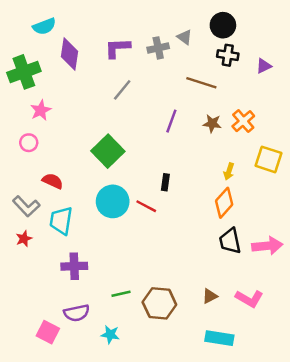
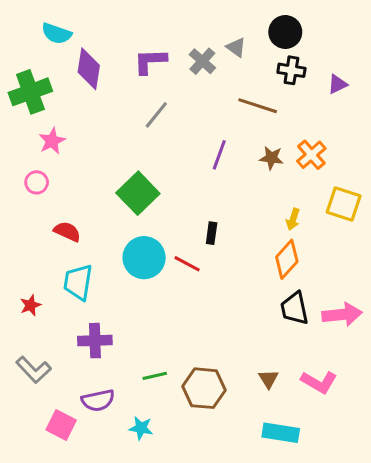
cyan semicircle: (44, 26) -> (57, 34), turned 40
gray cross: (158, 48) -> (202, 61), turned -36
gray L-shape: (26, 206) -> (34, 370), moved
brown triangle: (210, 296) -> (268, 379), turned -35

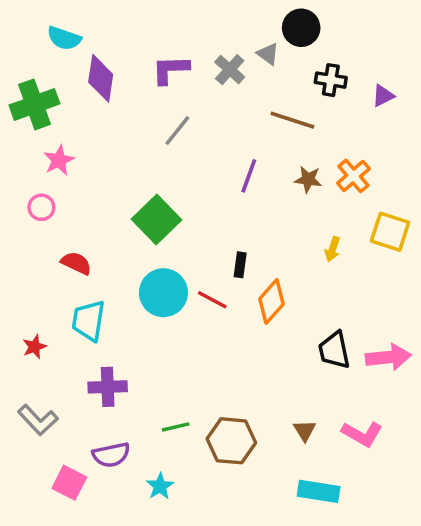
black circle: (285, 32) -> (301, 28), moved
orange diamond: (287, 259) -> (272, 301), moved
cyan star: (141, 428) -> (160, 486), turned 30

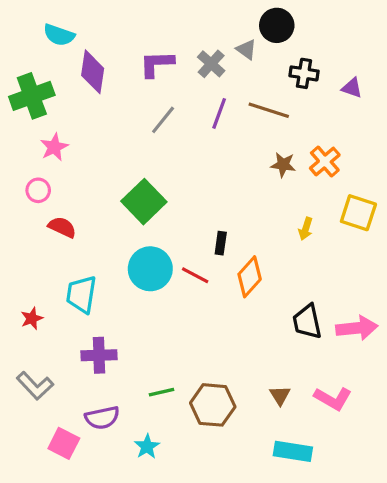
purple triangle: (383, 96) -> (352, 88), turned 45
purple line: (249, 176) -> (219, 113), moved
red semicircle: (76, 263) -> (62, 227), moved

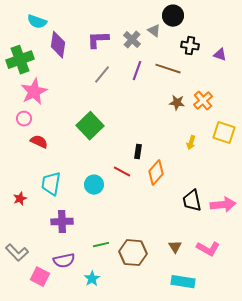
pink star: (54, 147) -> (34, 92), size x1.5
cyan circle: (150, 269) -> (94, 185), moved, size x0.7
gray L-shape: (35, 386) -> (17, 253), moved

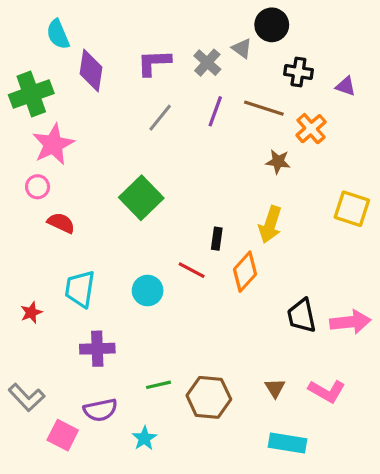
cyan semicircle: (37, 22) -> (58, 34), turned 48
orange cross: (203, 101) -> (311, 129), moved
yellow arrow: (191, 143) -> (270, 224), moved, size x1.6

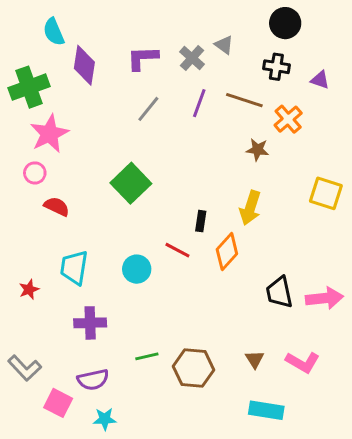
black circle: (272, 25) -> (285, 23), moved
cyan star: (144, 438) -> (105, 419), moved, turned 30

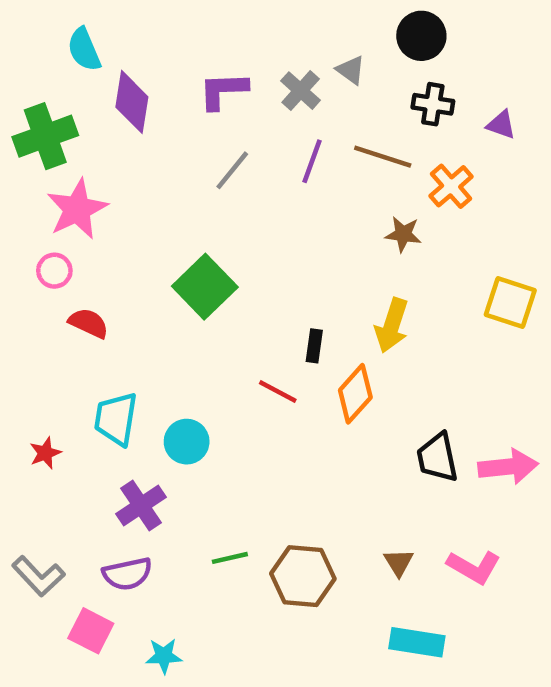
black circle: (285, 23) -> (421, 36), moved
cyan circle: (137, 269) -> (187, 442), moved
purple cross: (90, 323) -> (141, 505), turned -32
purple semicircle: (93, 380) -> (127, 574), moved

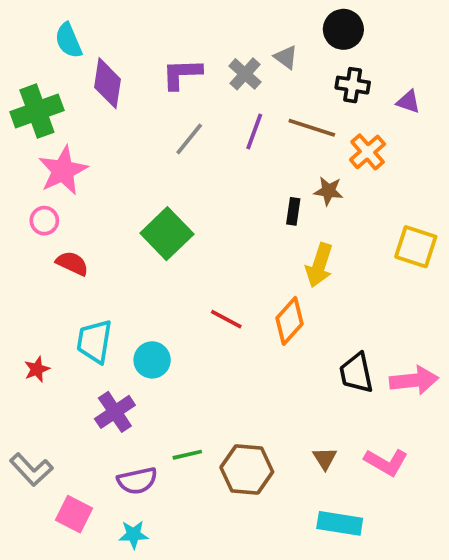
black rectangle: (314, 346) -> (293, 211), moved
purple semicircle: (127, 574) -> (137, 481), moved

